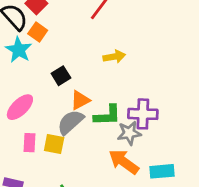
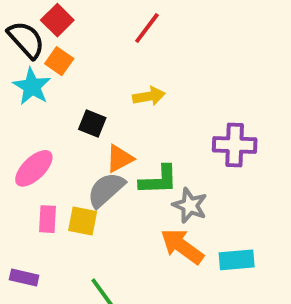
yellow arrow: (114, 57) -> (149, 96), moved
black square: (61, 76) -> (92, 124), turned -36
purple cross: (143, 114) -> (235, 145), moved
gray star: (129, 133) -> (190, 205), turned 30

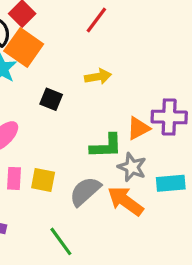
orange square: (59, 61) -> (24, 47), size x1.6
orange triangle: (120, 159) -> (138, 128), moved
gray semicircle: (106, 190) -> (85, 191), moved
cyan rectangle: (237, 260) -> (171, 183), moved

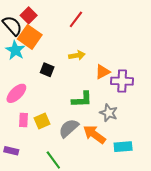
orange triangle: (138, 128) -> (103, 72), moved
gray star: (132, 167) -> (109, 113), moved
yellow square: (43, 180) -> (42, 121), turned -35
cyan rectangle: (171, 183) -> (123, 147), moved

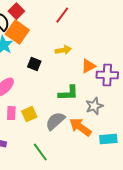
gray star: (109, 113) -> (94, 106), turned 30

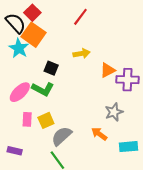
green L-shape: (68, 93) -> (43, 89), moved, turned 30
gray semicircle: (55, 121) -> (62, 136), moved
orange arrow: (80, 127) -> (99, 134), size x0.7

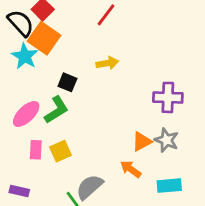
orange triangle: (108, 70) -> (142, 142), moved
green L-shape: (43, 89) -> (56, 110), turned -60
gray star: (114, 112) -> (167, 140), moved, turned -30
gray semicircle: (62, 136) -> (89, 187), moved

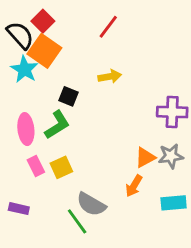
pink ellipse: (26, 114) -> (26, 129), turned -52
gray star: (167, 140) -> (171, 156), turned -30
pink rectangle: (36, 150) -> (36, 166), turned -30
orange arrow: (131, 169) -> (134, 186), turned -95
gray semicircle: (89, 187) -> (91, 204), turned -108

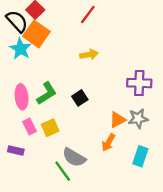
black square: (69, 96) -> (80, 98), moved, turned 35
cyan rectangle: (174, 203) -> (140, 156), turned -66
purple rectangle: (19, 209) -> (16, 151), moved

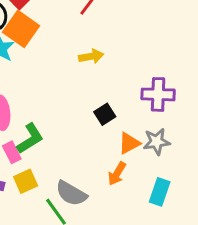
green L-shape: (47, 93) -> (30, 139), moved
black square: (80, 98) -> (105, 114), moved
yellow square: (50, 128) -> (26, 181), moved

